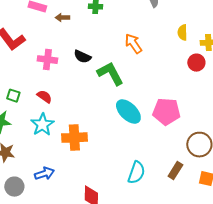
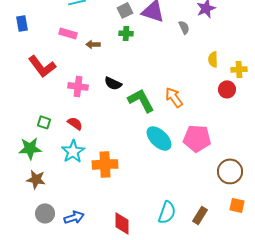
orange arrow: (133, 44) -> (174, 97), moved
brown rectangle: (175, 171) -> (200, 215), moved
cyan semicircle: (136, 173) -> (167, 212), moved
blue arrow: (44, 174) -> (74, 217), moved

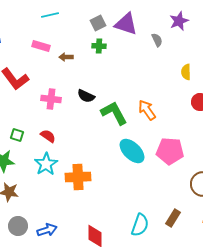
brown rectangle: (200, 215) -> (173, 218), moved

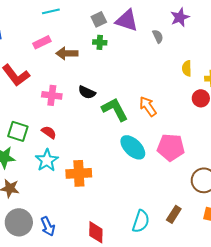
pink rectangle: (41, 46) -> (42, 42), turned -42
brown arrow: (66, 57) -> (67, 53), size x1.5
green square: (17, 135) -> (18, 131), size x1.5
gray circle: (18, 226) -> (19, 222), size x1.4
blue arrow: (47, 230) -> (48, 226), turned 84

